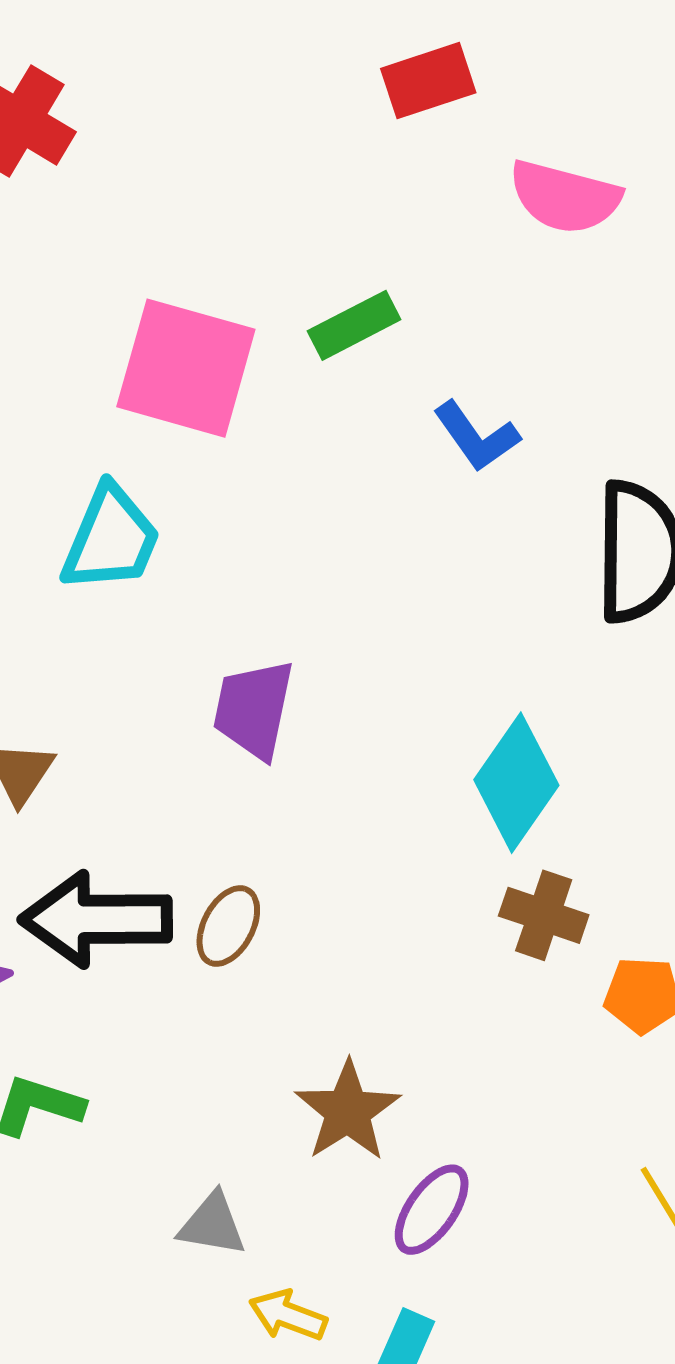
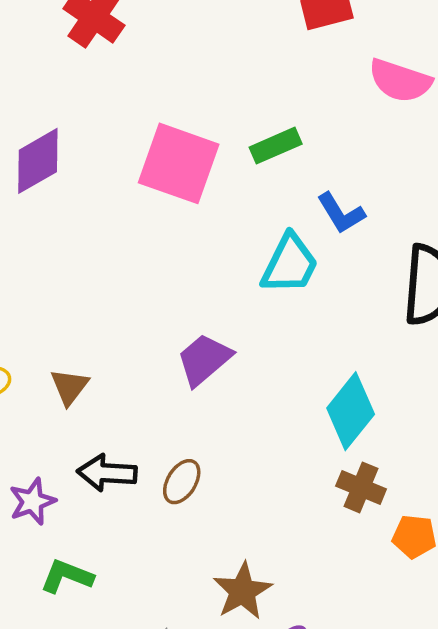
cyan trapezoid: (111, 539) -> (290, 264), moved
purple trapezoid: (254, 709) -> (204, 360), turned 34
black arrow: (96, 919) -> (107, 473), size x0.7

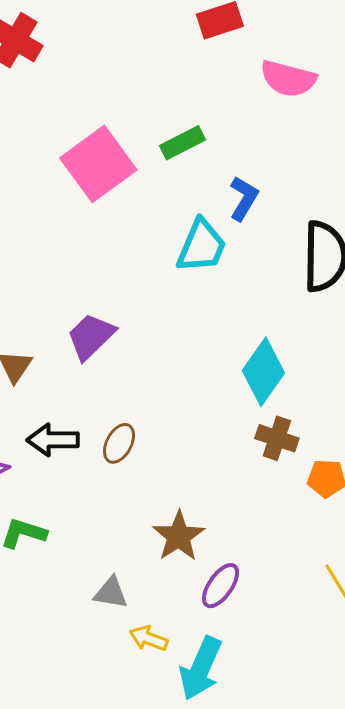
pink square: (179, 163) -> (98, 164), turned 38
blue L-shape: (341, 213) -> (244, 198), turned -114
purple trapezoid: (204, 360) -> (91, 336), moved

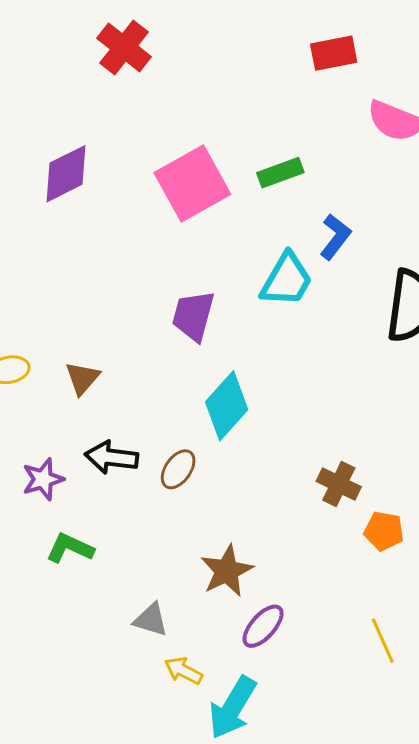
purple trapezoid: (91, 336) -> (193, 316), moved, turned -38
cyan diamond: (263, 372) -> (227, 406), moved

